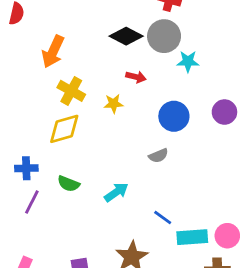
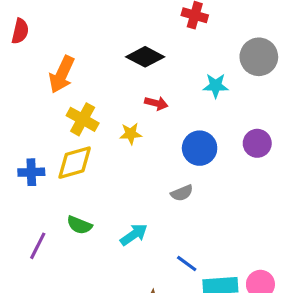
gray circle: (164, 36) -> (259, 57), moved
blue cross: (26, 168) -> (31, 172), moved

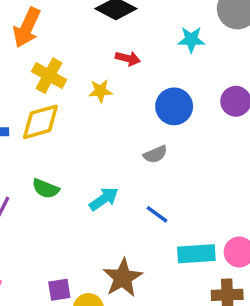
blue line: (187, 263) -> (157, 214), moved

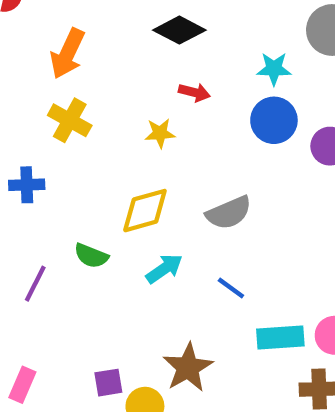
yellow cross: (49, 76) -> (70, 120), moved
blue circle: (174, 106) -> (274, 120), moved
yellow diamond: (40, 122) -> (145, 211), moved
gray semicircle: (155, 154) -> (229, 213), size x1.5

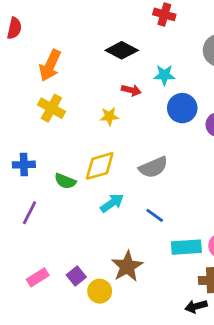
cyan star: (274, 69) -> (164, 75), moved
blue cross: (27, 185) -> (24, 165), moved
green semicircle: (91, 256) -> (65, 181), moved
purple square: (108, 383) -> (76, 276), turned -30
pink rectangle: (22, 385) -> (38, 277), moved, turned 35

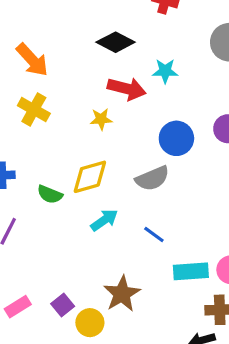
orange arrow: (50, 65) -> (32, 60), turned -68
red arrow: (131, 90) -> (127, 89), size x1.6
blue circle: (182, 108) -> (176, 138), moved

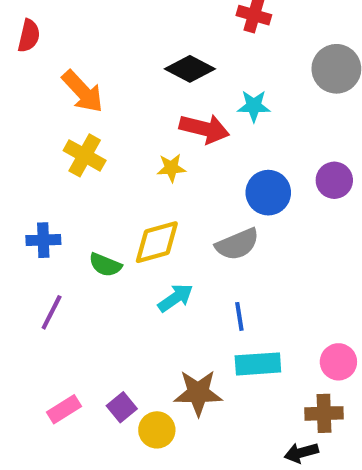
blue line: (154, 234) -> (239, 316), turned 45
cyan rectangle: (191, 271) -> (258, 364), moved
brown star: (122, 294) -> (198, 393), turned 30

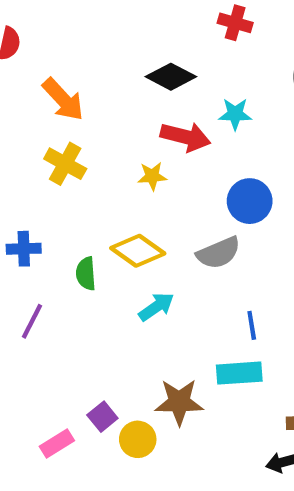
yellow diamond: (157, 242) -> (138, 251), turned 51
green semicircle: (105, 265) -> (86, 274), turned 64
blue line: (239, 316) -> (252, 325), moved
pink rectangle: (64, 409) -> (57, 443), moved

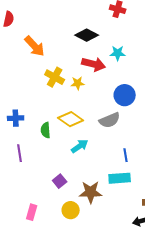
yellow cross: (65, 164) -> (55, 77), moved
purple line: (32, 321) -> (20, 153), turned -36
purple square: (102, 417) -> (60, 181), moved
pink rectangle: (57, 443) -> (32, 212), turned -42

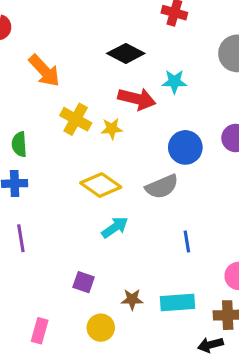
green semicircle: (46, 130) -> (19, 144), moved
cyan rectangle: (120, 178) -> (178, 303), moved
purple square: (60, 181) -> (84, 282), turned -32
brown star: (91, 192) -> (132, 299), size x0.6

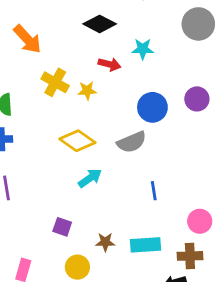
red arrow: (137, 99) -> (109, 64), size x0.7

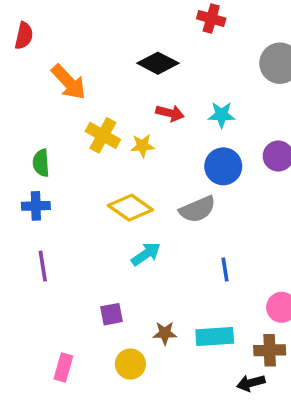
cyan star: (143, 49) -> (222, 115), moved
purple square: (62, 227) -> (112, 314), turned -30

